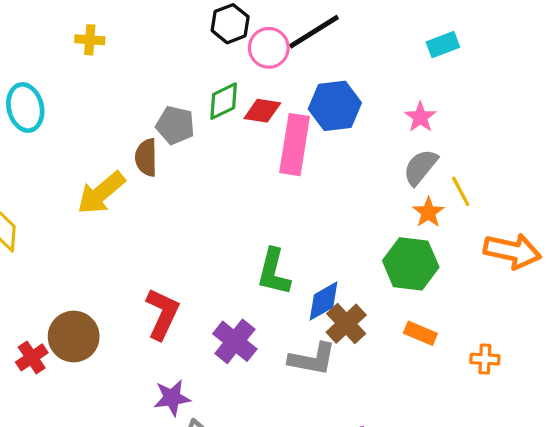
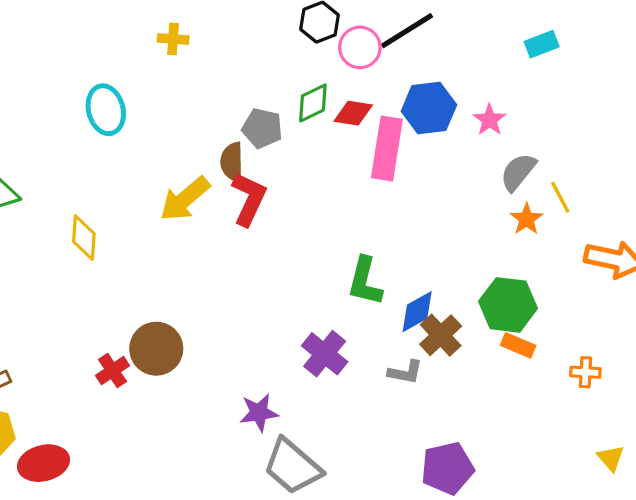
pink star: (420, 117) -> (489, 120), moved
green hexagon: (411, 264) -> (508, 305), moved
red L-shape: (162, 314) -> (249, 199), moved
gray L-shape: (312, 359) -> (405, 372), size x0.7

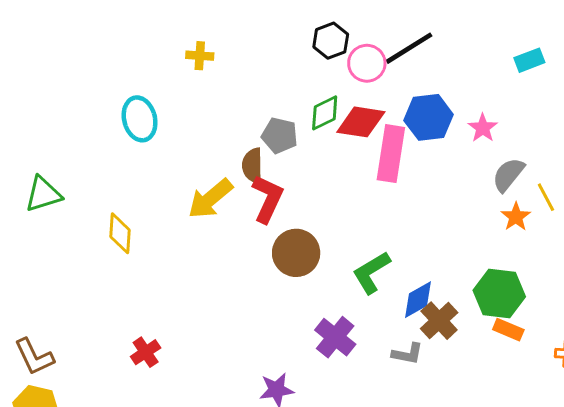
red diamond: (353, 113) -> (361, 122), size x1.4
green L-shape: (365, 281) -> (371, 272), turned 45
brown circle: (156, 349) -> (296, 253), moved

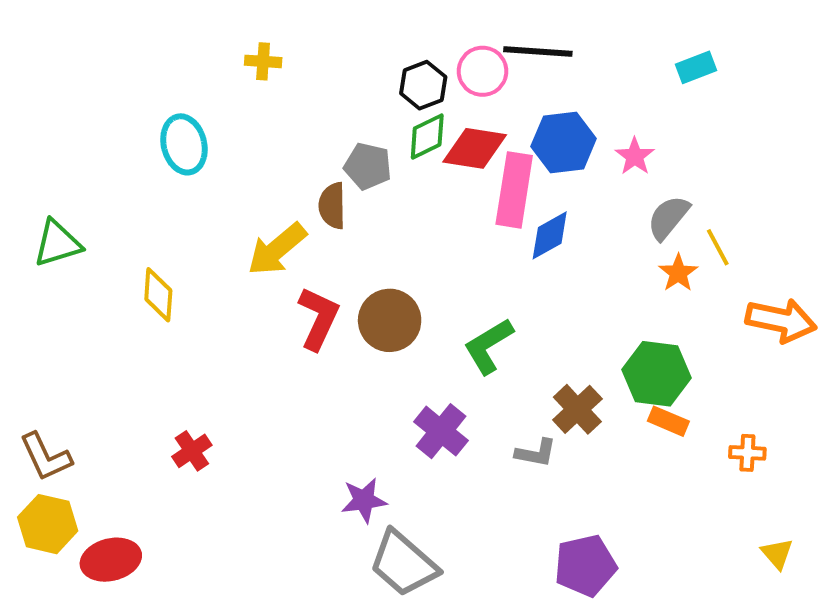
black hexagon: (331, 41) -> (423, 85), moved
black line: (409, 48) -> (538, 52), turned 36
red L-shape: (267, 199) -> (318, 318), moved
blue diamond: (418, 300) -> (550, 235), moved

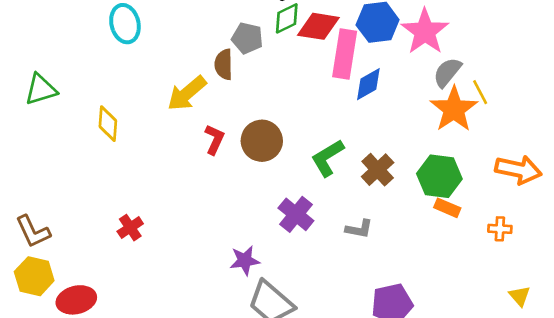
pink star: (635, 156) -> (425, 32), size x1.8
orange star: (678, 273) -> (454, 109), size x1.8
red L-shape: (318, 318) -> (214, 139), size x0.7
orange arrow: (781, 320) -> (518, 170), moved
brown cross: (577, 409) -> (378, 170), moved

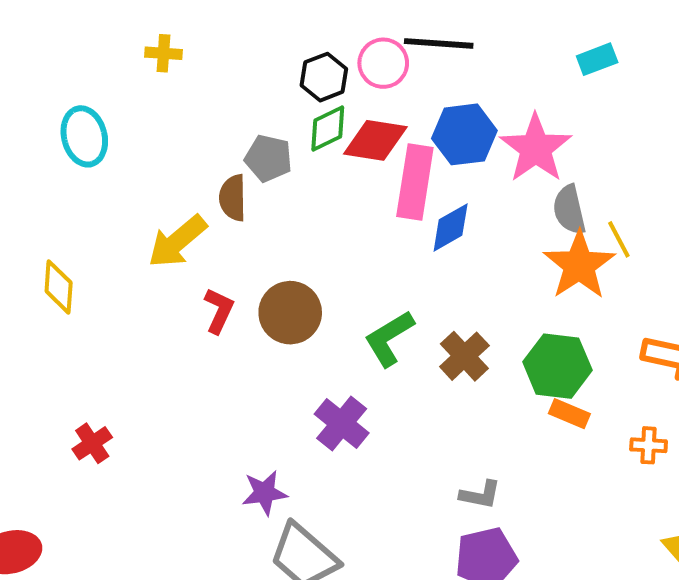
gray semicircle: (447, 72) -> (569, 210), turned -52
gray L-shape: (359, 229) -> (480, 495), moved

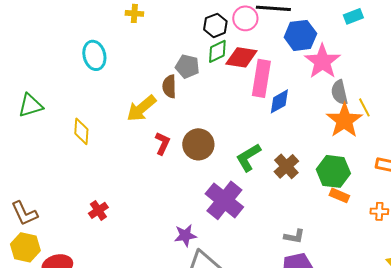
blue hexagon: (464, 134) -> (300, 35), moved
purple cross: (342, 423) -> (224, 200), size x1.4

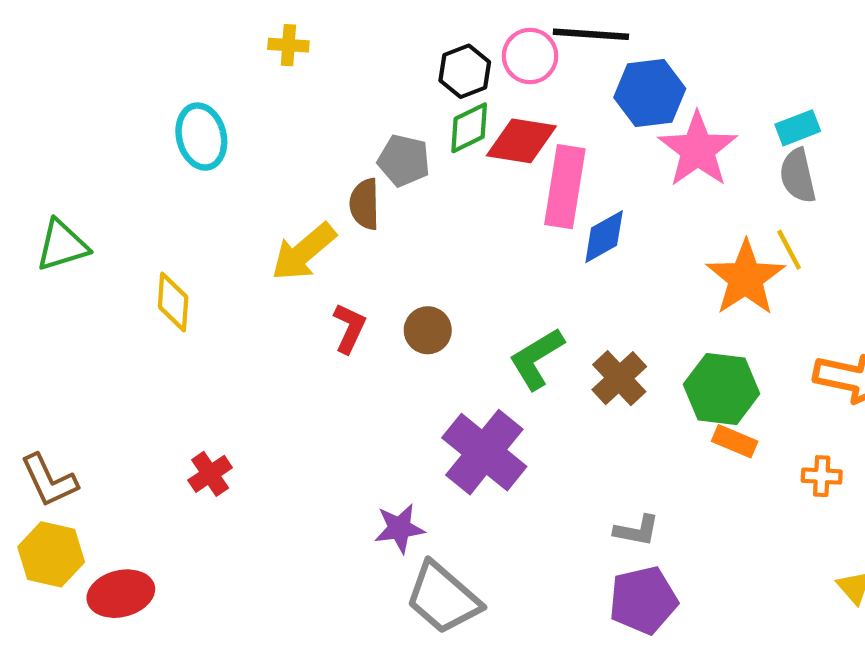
cyan rectangle: (353, 16) -> (798, 128), moved
gray semicircle: (339, 92) -> (798, 176), moved
brown circle: (198, 144) -> (428, 330), size x0.7

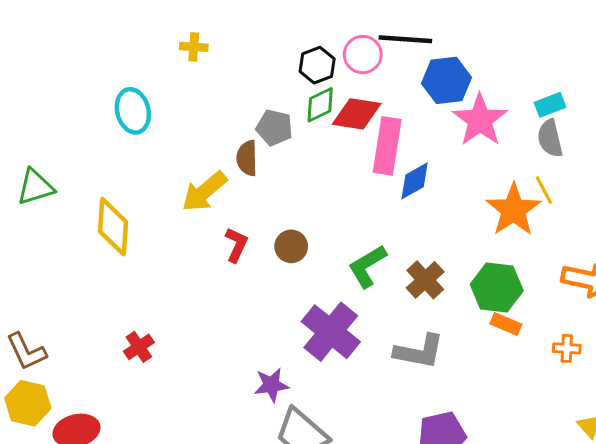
yellow diamond: (173, 302) -> (113, 227), size x1.4
gray L-shape: (637, 530) -> (419, 351), moved, size x1.6

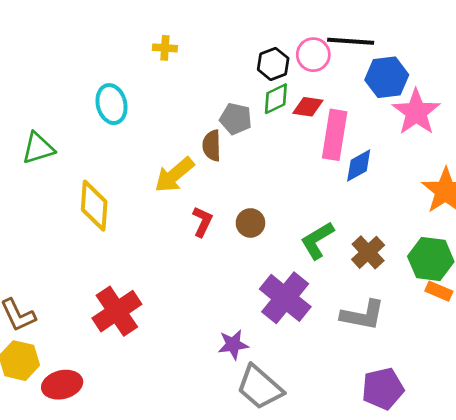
red diamond: (357, 114) -> (308, 107), size x0.7
green triangle: (35, 187) -> (38, 148), moved
red cross: (139, 347) -> (117, 311), size x1.8

